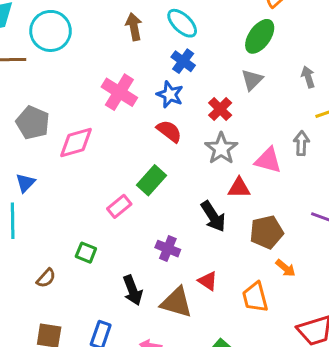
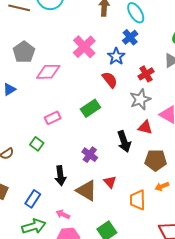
pink rectangle: (119, 206) -> (53, 118), moved
orange arrow: (286, 268) -> (162, 186), turned 104

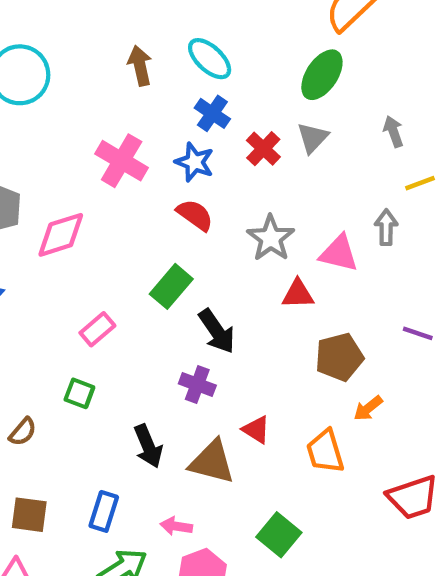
red cross: (146, 74) -> (263, 149), moved
black arrow: (124, 141) -> (217, 331), moved

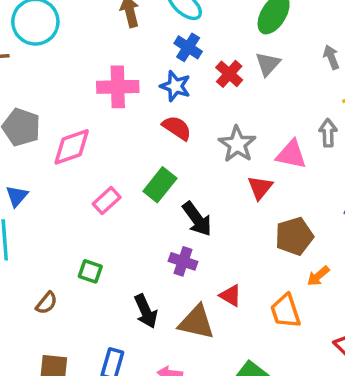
pink cross: (122, 161) -> (118, 87), turned -30
red triangle: (298, 294) -> (260, 188), turned -48
pink rectangle: (97, 329) -> (107, 201), moved

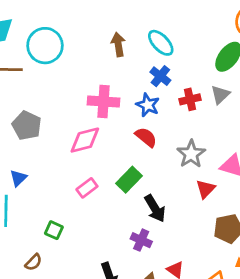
red cross: (229, 74) -> (190, 99), turned 30
pink diamond: (72, 147) -> (85, 140), moved
green square: (90, 271) -> (54, 230), moved

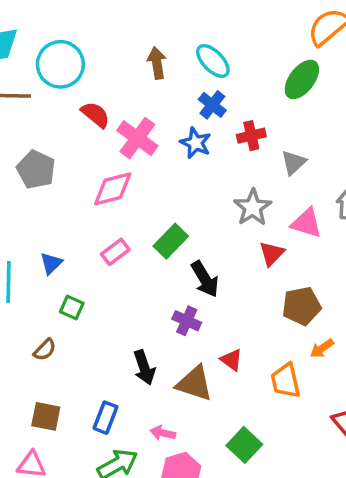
gray triangle: (220, 95) -> (294, 163), moved
pink cross: (104, 101) -> (137, 138), turned 32
red semicircle: (146, 137) -> (95, 115), moved
blue triangle: (18, 178) -> (51, 263), moved

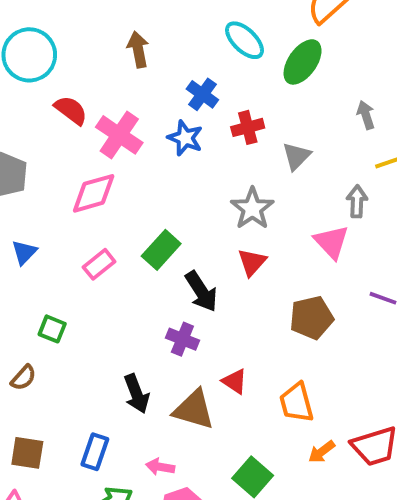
cyan ellipse: (213, 61) -> (245, 40), moved
pink triangle: (306, 223) -> (331, 242), moved, turned 32
red triangle: (272, 254) -> (252, 262), moved
blue triangle: (51, 263) -> (24, 252), moved
orange arrow: (322, 348) -> (322, 452), moved

